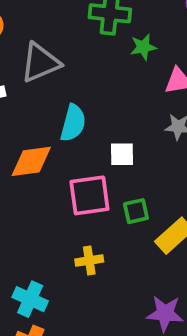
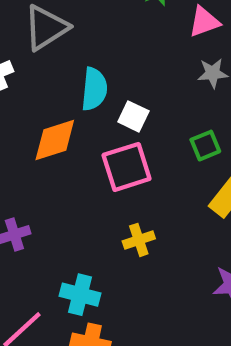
white square: (122, 154) -> (133, 116), moved, turned 36
green square: (136, 211) -> (205, 146), moved

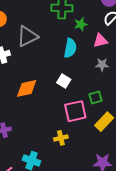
cyan semicircle: (94, 89) -> (70, 48), moved
pink square: (127, 167) -> (75, 111), moved

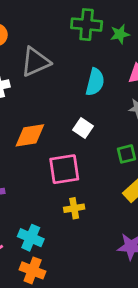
green star: (81, 24) -> (120, 34), moved
pink square: (75, 111) -> (64, 169), moved

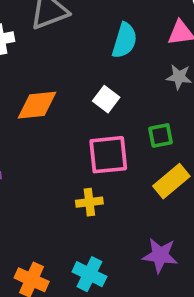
pink square: (64, 169) -> (108, 155), moved
cyan cross: (31, 238) -> (89, 274), moved

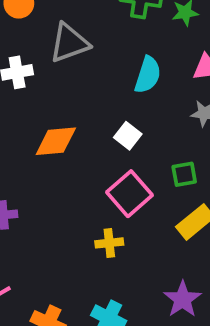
pink square: (108, 155) -> (130, 194), turned -36
purple star: (160, 255) -> (182, 299), turned 30

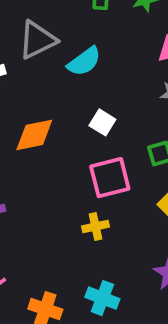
cyan semicircle: (148, 75) -> (84, 61), moved, turned 42
pink square: (130, 194) -> (110, 178), turned 33

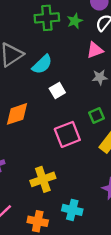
white square: (102, 122) -> (57, 91), moved, turned 35
yellow cross: (95, 226) -> (43, 179), moved, size x1.5

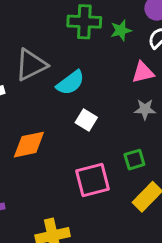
white square: (57, 91) -> (86, 120), turned -35

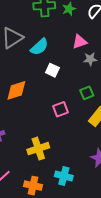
pink triangle: (143, 72) -> (80, 42), moved
pink square: (92, 180) -> (61, 109), size x0.7

